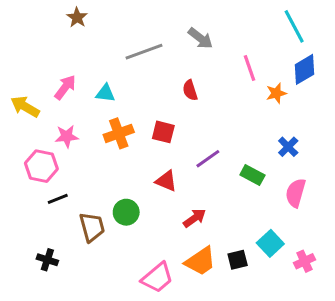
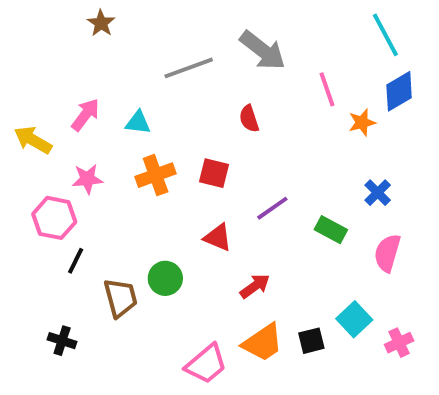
gray arrow: (200, 38) -> (263, 50), size x1.4
black line: (58, 199) -> (76, 261), turned -42

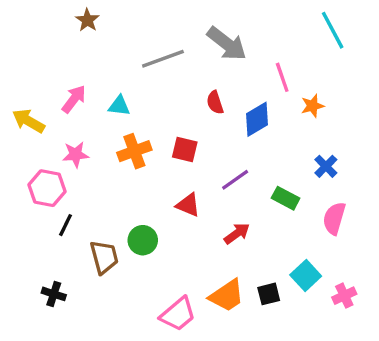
blue diamond: (399, 91) -> (257, 119), moved
red arrow: (255, 286) -> (237, 233), moved

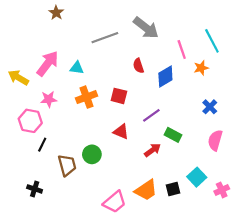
cyan line: (333, 30) -> (212, 41), moved
pink arrow: (74, 99) -> (48, 64), size x1.4
green rectangle: (286, 198) -> (173, 135), moved

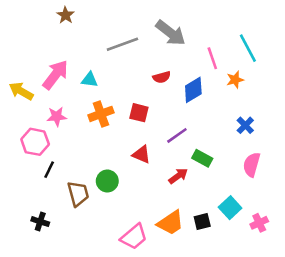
red semicircle: (138, 66) -> (162, 77), turned -88

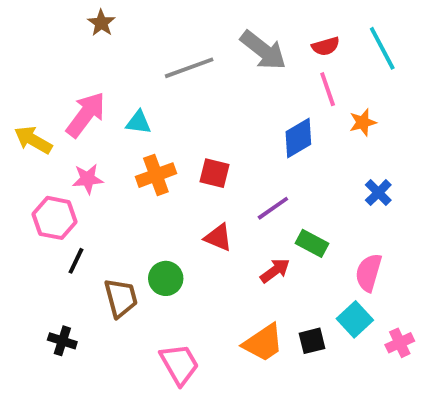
cyan line: (248, 48) -> (382, 48), moved
red semicircle: (162, 77) -> (326, 46), moved
pink semicircle: (252, 165) -> (369, 273), moved
pink trapezoid: (134, 237) -> (179, 364), moved, turned -80

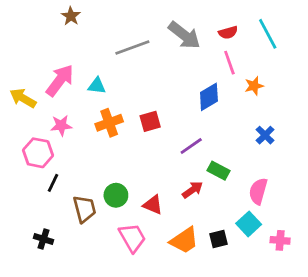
red square: (214, 173) -> (150, 121), turned -30
red triangle: (218, 237) -> (153, 205), moved
pink cross: (400, 343) -> (280, 240), turned 30
pink trapezoid: (179, 364) -> (132, 238), moved

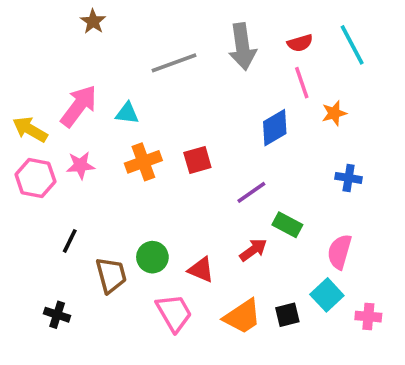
gray arrow: (184, 35) -> (242, 47), turned 44
blue cross: (265, 135) -> (349, 178), turned -36
pink hexagon: (38, 153) -> (35, 178), moved

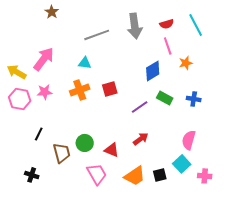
cyan triangle: (127, 113) -> (85, 63), moved
green rectangle: (287, 225) -> (165, 98), moved

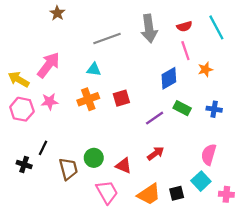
black cross: (32, 175) -> (24, 164), moved

